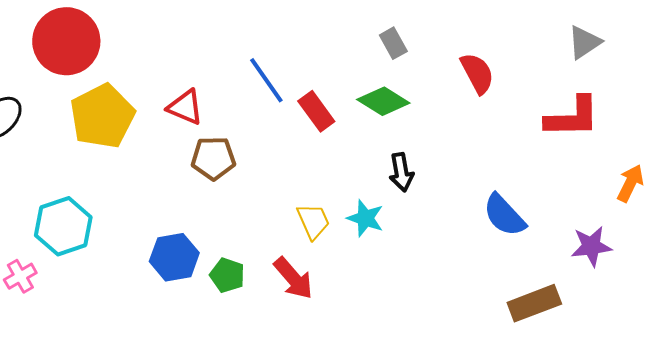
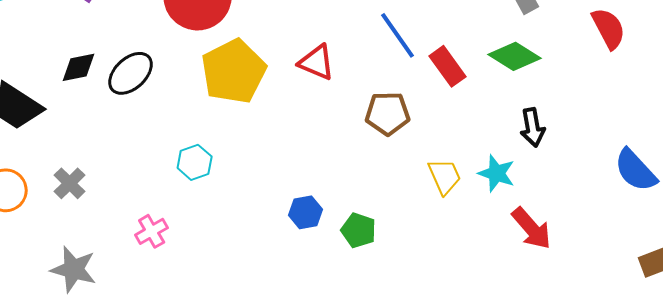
brown pentagon: (213, 158) -> (388, 113), moved
cyan hexagon: (63, 226) -> (195, 162), moved, size x0.6
blue hexagon: (174, 257) -> (306, 212), size x0.7
red arrow: (293, 278) -> (532, 228), moved

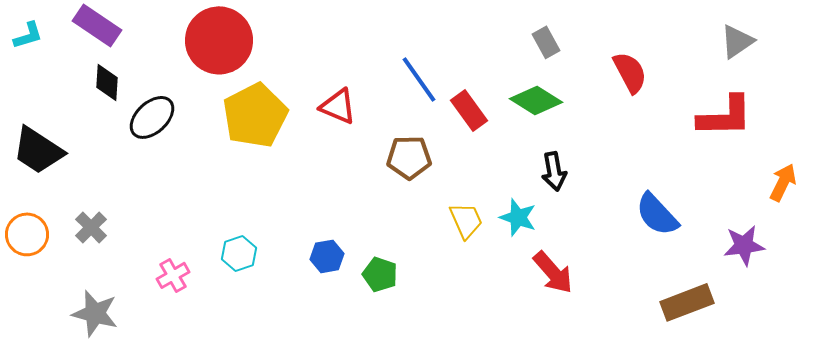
black diamond: (79, 67) -> (107, 82), moved, turned -75
cyan hexagon: (195, 162) -> (239, 253), moved

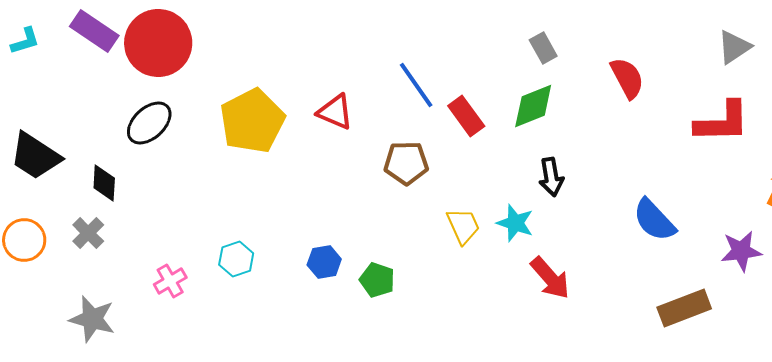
red circle: (219, 40) -> (158, 43), moved
black diamond: (107, 82) -> (104, 183), moved
green diamond: (536, 100) -> (533, 106), turned -54

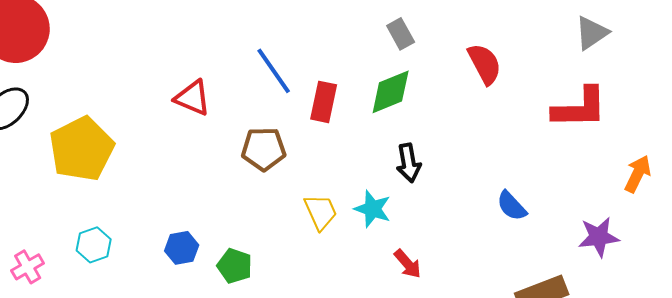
red rectangle: (466, 116) -> (324, 102), turned 48
yellow pentagon: (252, 121) -> (82, 149), moved
blue semicircle: (654, 220) -> (512, 206), size x0.7
red arrow: (550, 278) -> (408, 264), size x0.7

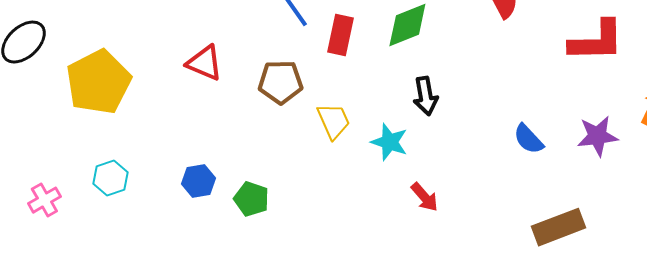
red triangle: (193, 98) -> (204, 63), moved
yellow trapezoid: (321, 212) -> (333, 121), moved
purple star: (599, 237) -> (597, 136), moved

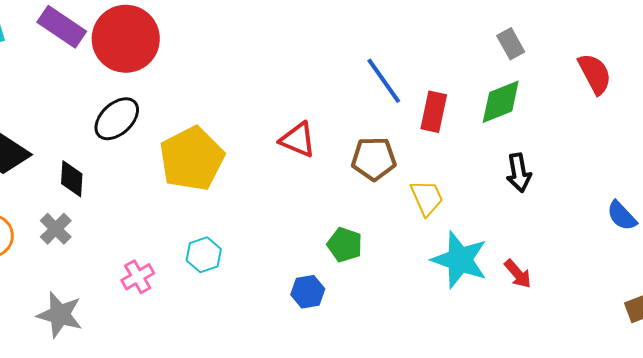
cyan star: (389, 142) -> (460, 260), moved, size x1.5
blue hexagon: (198, 181) -> (308, 292), moved
green pentagon: (251, 199) -> (345, 245), moved

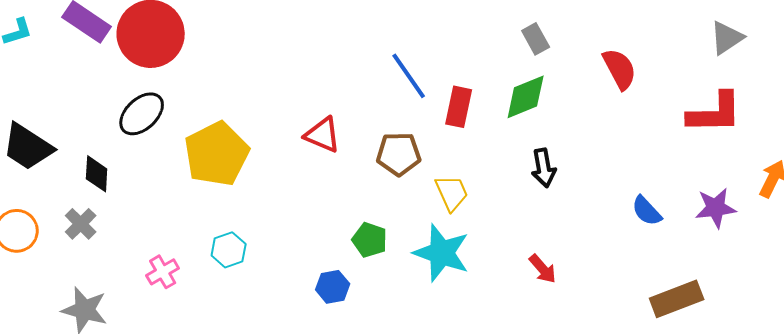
cyan star: (460, 260) -> (442, 253), moved

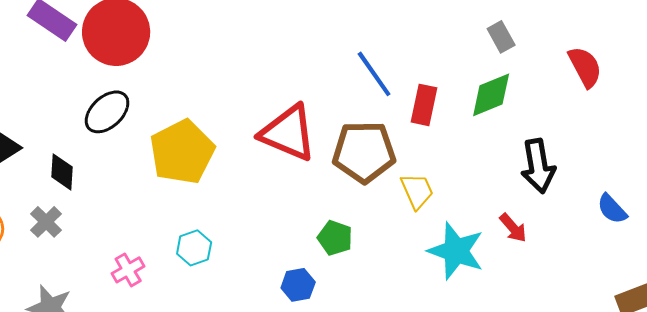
red triangle: (323, 135) -> (288, 133), size x1.6
brown pentagon: (399, 154) -> (364, 152), size x1.4
black arrow: (544, 168) -> (538, 166), moved, size x1.4
cyan star: (442, 253) -> (456, 251), moved
red arrow: (543, 269) -> (513, 228), moved

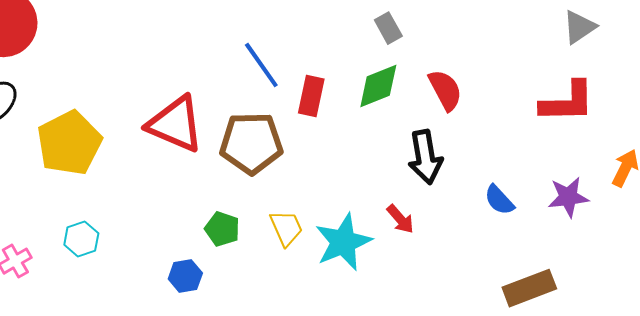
red semicircle: (585, 67) -> (445, 90), moved
yellow trapezoid: (417, 191) -> (286, 228), moved
cyan star: (456, 251) -> (343, 242), turned 30

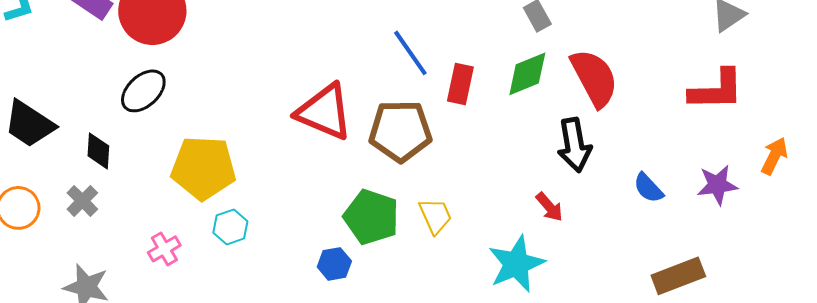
red semicircle: (445, 90) -> (594, 78), size x1.4
yellow pentagon: (69, 143) -> (203, 168), moved, turned 30
green pentagon: (222, 229) -> (371, 217), size x1.6
cyan star: (343, 242) -> (516, 264), moved

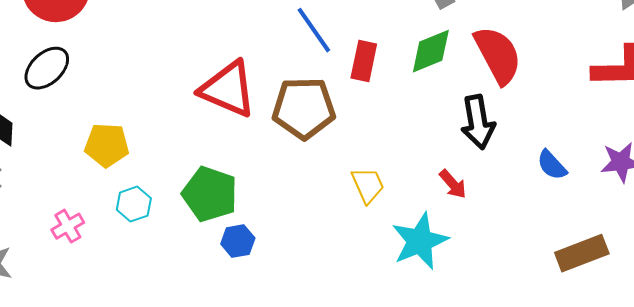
yellow pentagon: (203, 168) -> (107, 145), size x0.7
yellow trapezoid: (435, 216) -> (368, 185), moved
green pentagon: (371, 217) -> (210, 194), moved

